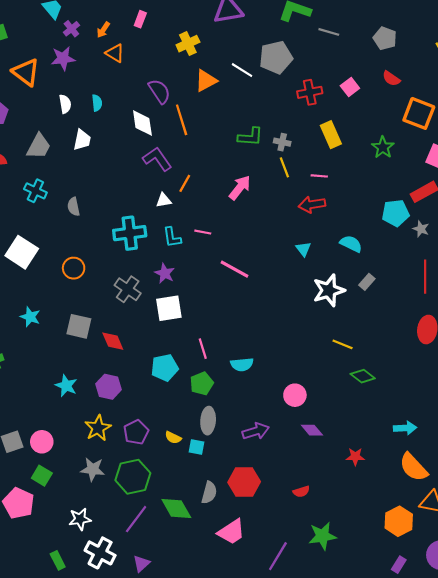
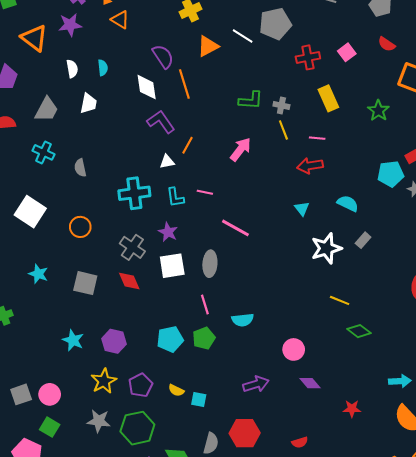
red diamond: (113, 341) -> (129, 281), moved
cyan pentagon: (165, 368) -> (170, 339), moved
gray ellipse: (208, 421) -> (210, 264), moved

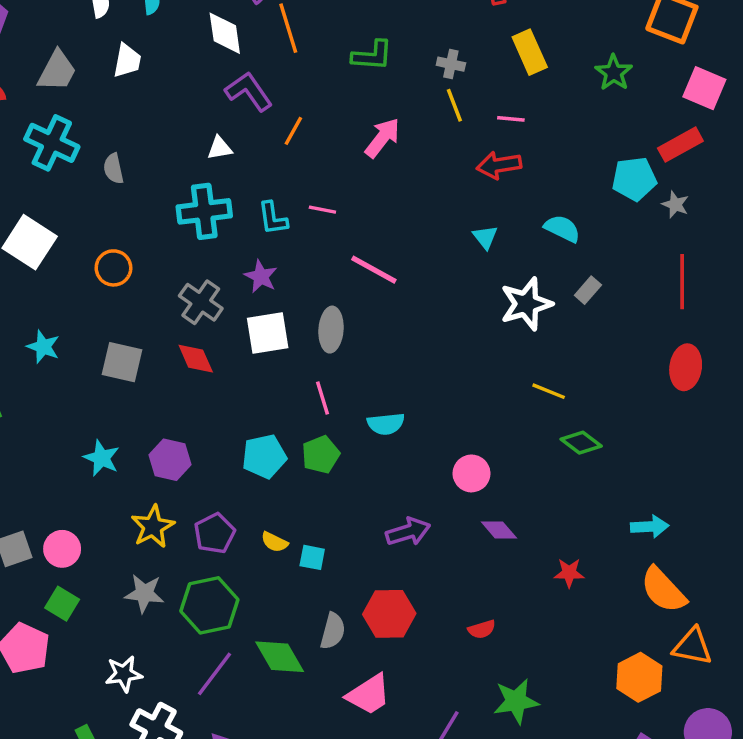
green L-shape: (251, 100) -> (372, 55), moved
cyan cross: (44, 152) -> (52, 143), size x1.4
white triangle: (167, 162) -> (220, 148), moved

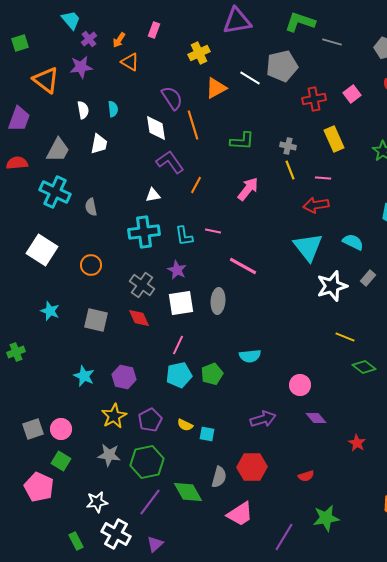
cyan triangle: (485, 237) -> (308, 247), size x2.0
pink line: (322, 398) -> (178, 345), moved, turned 42
red star: (569, 573) -> (357, 443), turned 30

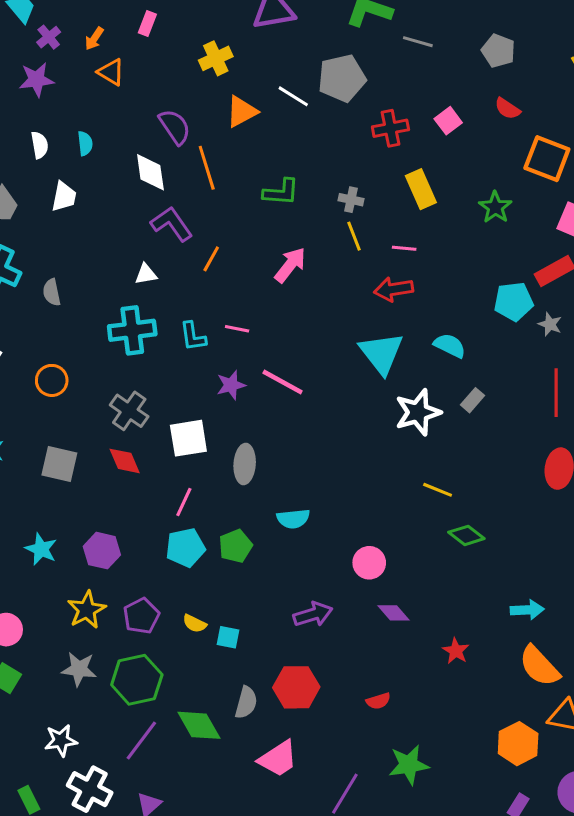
purple star: (177, 270) -> (231, 385), moved, turned 30
gray ellipse: (218, 301) -> (245, 464), moved

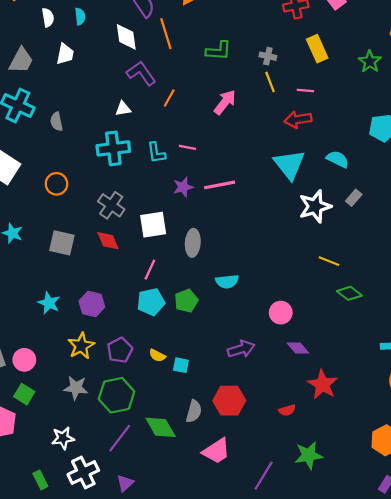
pink line: (283, 382) -> (220, 185), turned -40
red star: (456, 651) -> (323, 384), moved, size x1.6
white cross: (90, 789) -> (83, 472), turned 36

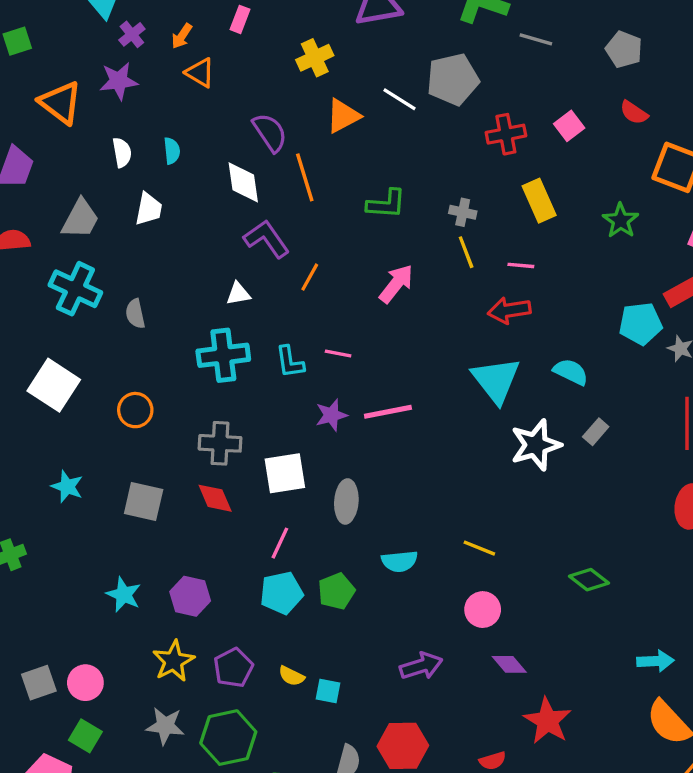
gray cross: (111, 205) -> (220, 443), turned -32
yellow line: (329, 261) -> (479, 548), moved

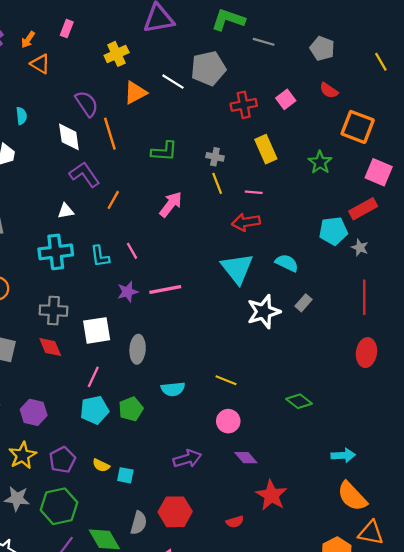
pink line: (338, 354) -> (132, 251), turned 49

